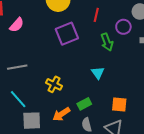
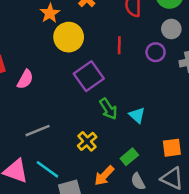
green arrow: (107, 42) -> (108, 109), moved
yellow cross: (54, 84) -> (87, 141), turned 35

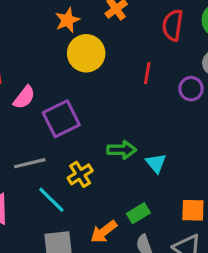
purple square: (89, 76) -> (61, 119), moved
green arrow: (108, 109) -> (122, 150), turned -65
yellow cross: (87, 141) -> (80, 174), moved
cyan line: (47, 169) -> (51, 200), moved

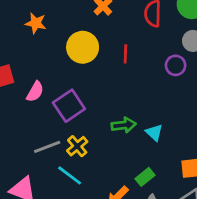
orange star: (67, 20) -> (36, 23), moved, turned -30
red line: (147, 73) -> (125, 54), moved
yellow cross: (80, 174) -> (77, 146), moved

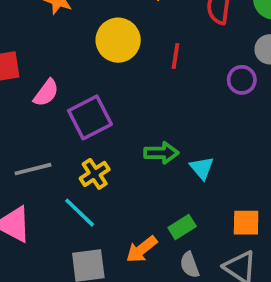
gray line: (47, 147) -> (33, 169), moved

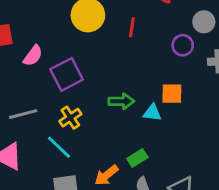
cyan triangle: (202, 168) -> (152, 113), turned -42
orange square: (246, 223) -> (172, 94), moved

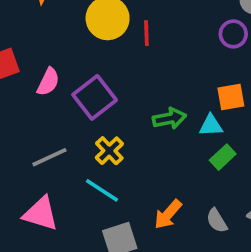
red line: (132, 27) -> (146, 33), moved
green rectangle: (137, 158) -> (223, 157), moved

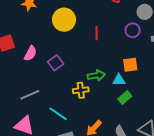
red line: (146, 33) -> (97, 33), moved
purple square: (95, 97) -> (56, 63), size x0.7
yellow cross: (109, 151) -> (81, 90), moved, turned 35

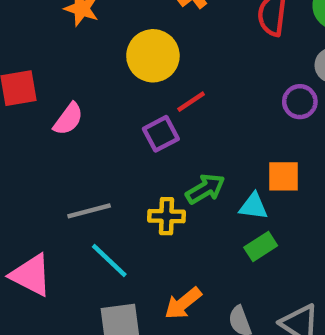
red line: (97, 33) -> (191, 102), moved, turned 48
purple square: (56, 63) -> (161, 134), moved
green arrow: (96, 75) -> (205, 189), turned -30
gray line: (30, 95) -> (89, 211), moved

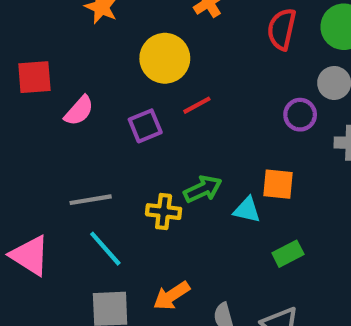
purple square: (161, 134) -> (145, 126), moved
green rectangle: (261, 247) -> (288, 254), moved

